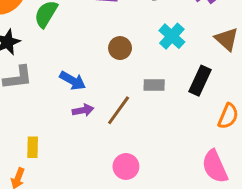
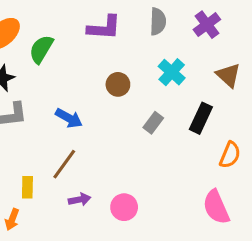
gray rectangle: (154, 85) -> (153, 123), turned -54
purple arrow: (83, 110) -> (80, 199), moved
brown line: (119, 110) -> (64, 164), moved

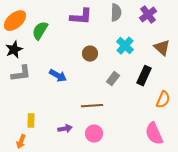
brown line: (64, 164) -> (92, 106), moved, turned 50

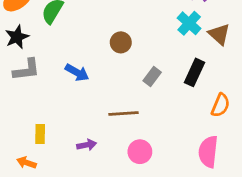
cyan cross: (125, 46) -> (189, 23), moved
pink circle: (94, 134) -> (140, 152), moved
pink semicircle: (154, 134) -> (208, 152), turned 30
orange arrow: (21, 142) -> (26, 163), turned 88

